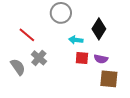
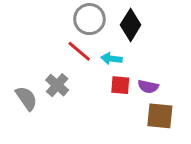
black diamond: (99, 29) -> (131, 25), moved
red line: (27, 35) -> (79, 51), moved

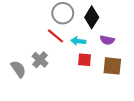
purple semicircle: (148, 87) -> (107, 40), moved
brown square: (160, 116) -> (112, 66), moved

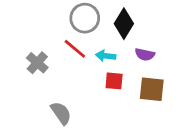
gray cross: (40, 60) -> (37, 63), moved
gray semicircle: (18, 69) -> (61, 113), moved

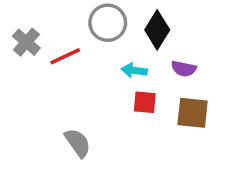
red line: (75, 49) -> (65, 56), moved, turned -65
gray cross: (37, 63) -> (26, 42), moved

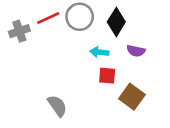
gray cross: (26, 42) -> (19, 31), turned 30
red line: (65, 56) -> (48, 18), moved
brown square: (193, 113) -> (132, 97), moved, turned 30

